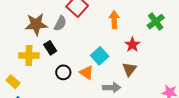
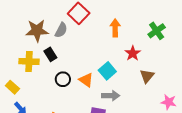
cyan square: (100, 56) -> (107, 71), moved
brown triangle: (129, 69) -> (147, 76), moved

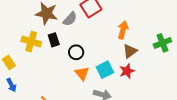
red star: (133, 53) -> (127, 71), moved
brown triangle: (147, 76) -> (130, 51), moved
black circle: (63, 79) -> (76, 52), moved

